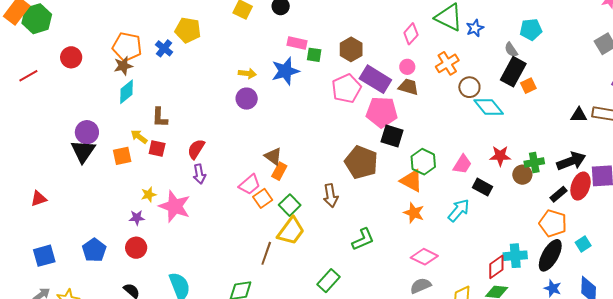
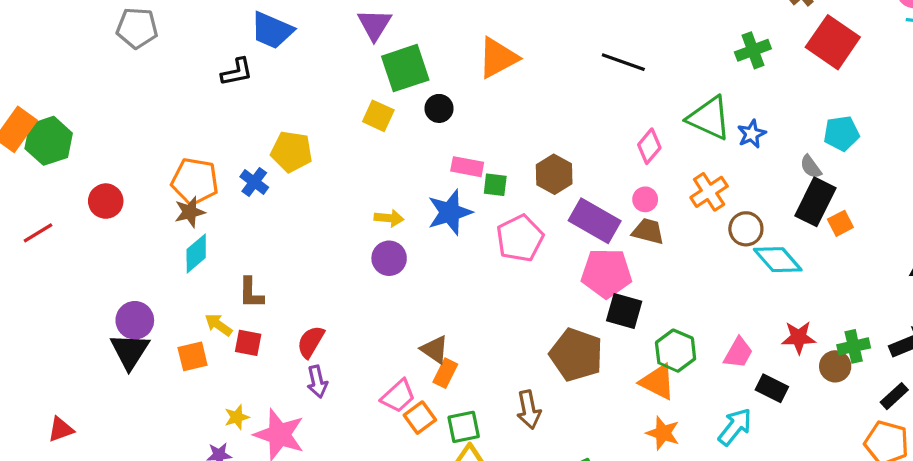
pink pentagon: (346, 88) -> (520, 238), moved
green square: (290, 205) -> (464, 427), turned 35

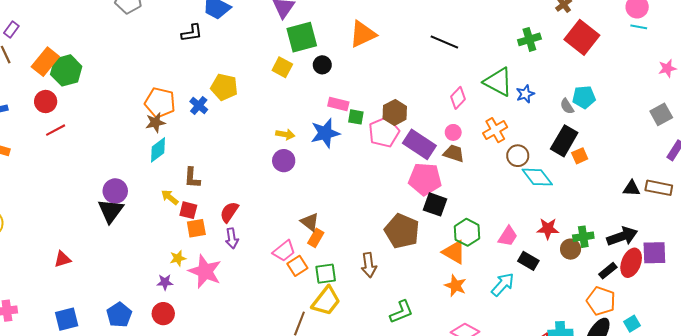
gray semicircle: (811, 167) -> (567, 106), moved
red circle: (106, 201) -> (46, 102), moved
pink pentagon: (520, 238) -> (384, 132), moved
orange square: (193, 356) -> (196, 228), moved

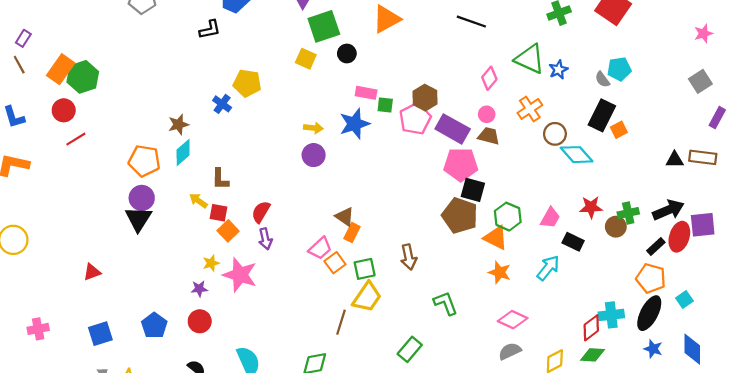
orange pentagon: (160, 103) -> (144, 161), moved
orange square: (196, 228) -> (228, 231), turned -30
brown pentagon: (402, 231) -> (460, 216), moved
green L-shape: (401, 312) -> (446, 303), turned -85

